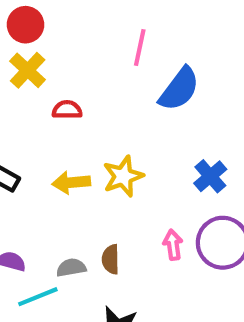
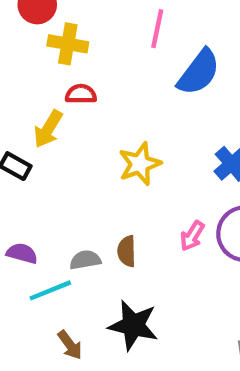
yellow cross: (28, 70) -> (68, 44), moved, turned -33
yellow arrow: (71, 182) -> (48, 129), moved, turned -54
pink arrow: (173, 245) -> (192, 236), turned -140

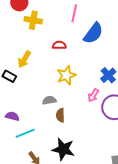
red semicircle: (81, 94) -> (59, 45), moved
pink arrow: (192, 236) -> (93, 95), moved
gray semicircle: (85, 260) -> (49, 100), moved

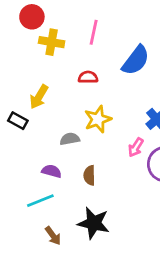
pink line: (74, 13) -> (94, 32), moved
gray semicircle: (49, 100) -> (70, 139), moved
purple semicircle: (12, 116) -> (52, 171), moved

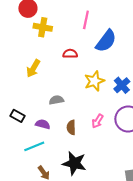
pink line: (94, 32) -> (86, 20), moved
yellow star: (98, 119) -> (94, 81), moved
black rectangle: (18, 121) -> (17, 116), moved
pink arrow: (136, 147) -> (98, 121), moved

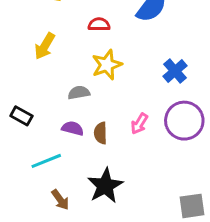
yellow star: (94, 81) -> (107, 65), moved
purple semicircle: (43, 124) -> (73, 128), moved
black star: (74, 163) -> (105, 186), turned 30

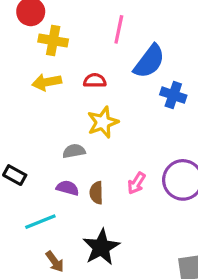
yellow arrow: (45, 46) -> (47, 82), moved, turned 48
blue cross: (175, 71) -> (173, 95), moved, turned -30

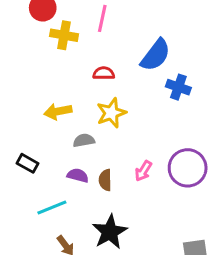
pink line: (119, 29) -> (102, 18), moved
yellow arrow: (47, 82) -> (58, 111), moved

